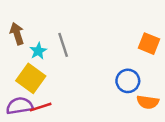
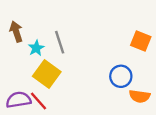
yellow square: (31, 78) -> (47, 74), moved
red line: (41, 107) -> (39, 101), turned 66

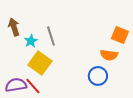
blue circle: (121, 76) -> (98, 76), moved
orange semicircle: (140, 96) -> (109, 55), moved

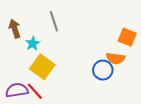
gray line: (51, 36) -> (54, 21), moved
blue circle: (98, 76) -> (103, 70), moved

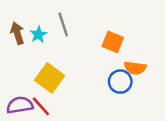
orange square: (127, 37) -> (113, 42), moved
cyan star: (33, 43) -> (38, 34), moved

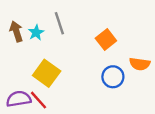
orange square: (113, 42) -> (106, 40), turned 30
orange semicircle: (135, 68) -> (140, 64), moved

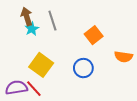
brown arrow: (16, 31) -> (27, 16), moved
blue circle: (113, 77) -> (83, 68), moved

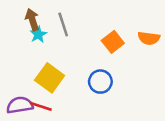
orange semicircle: (124, 57) -> (149, 38), moved
red line: (34, 89) -> (41, 106), turned -30

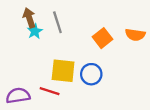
yellow square: (50, 78) -> (63, 71), moved, turned -30
red line: (41, 106) -> (50, 91), moved

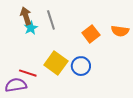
yellow square: (63, 71) -> (56, 63), turned 30
red line: (50, 91) -> (28, 73), moved

